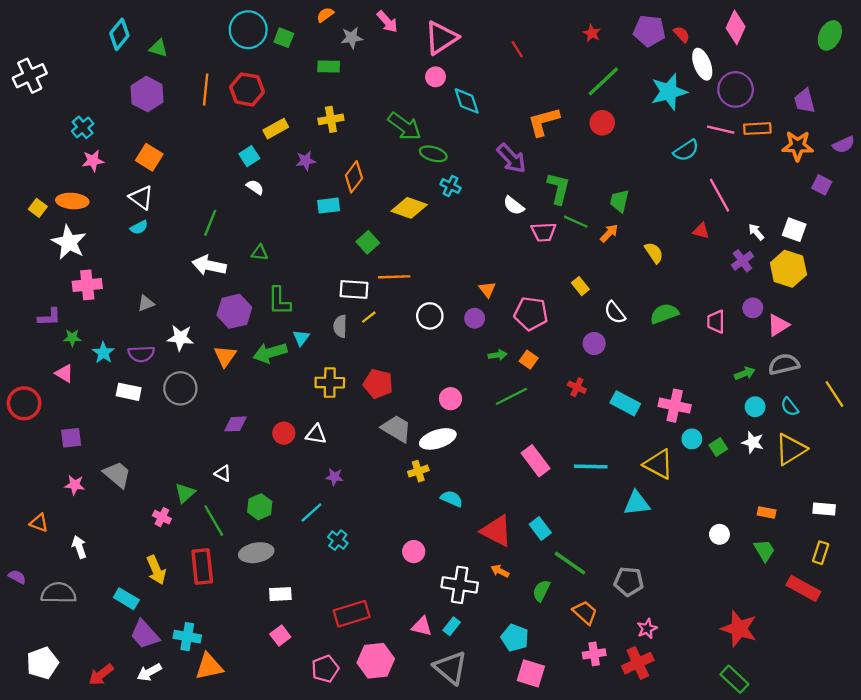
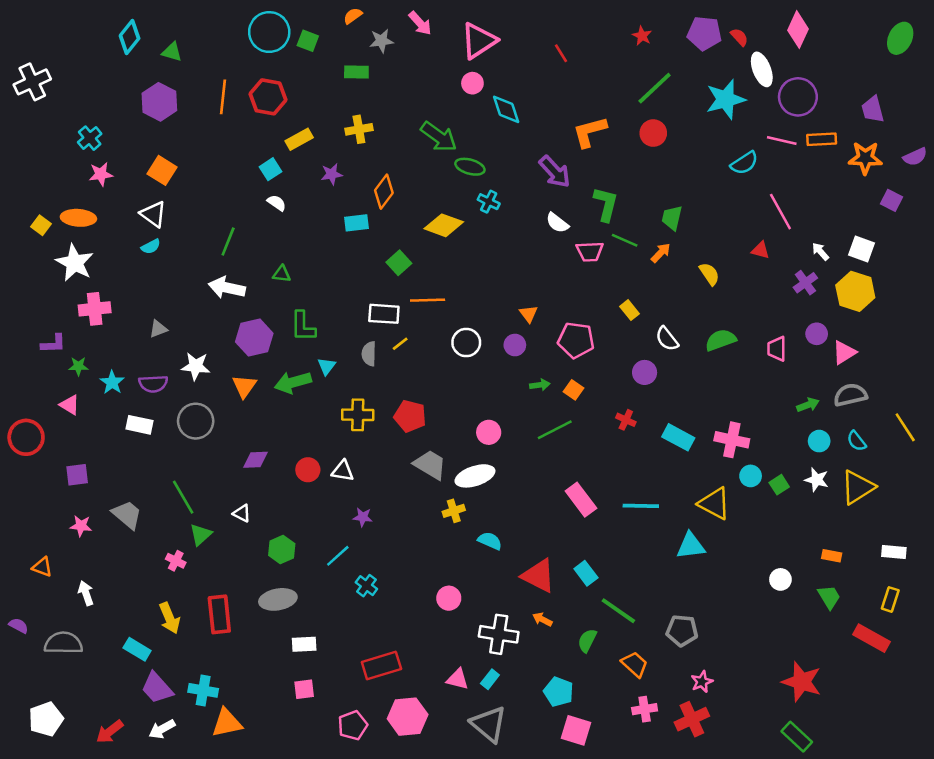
green line: (214, 521) -> (183, 497), moved
pink square: (280, 635) -> (304, 689), turned 30

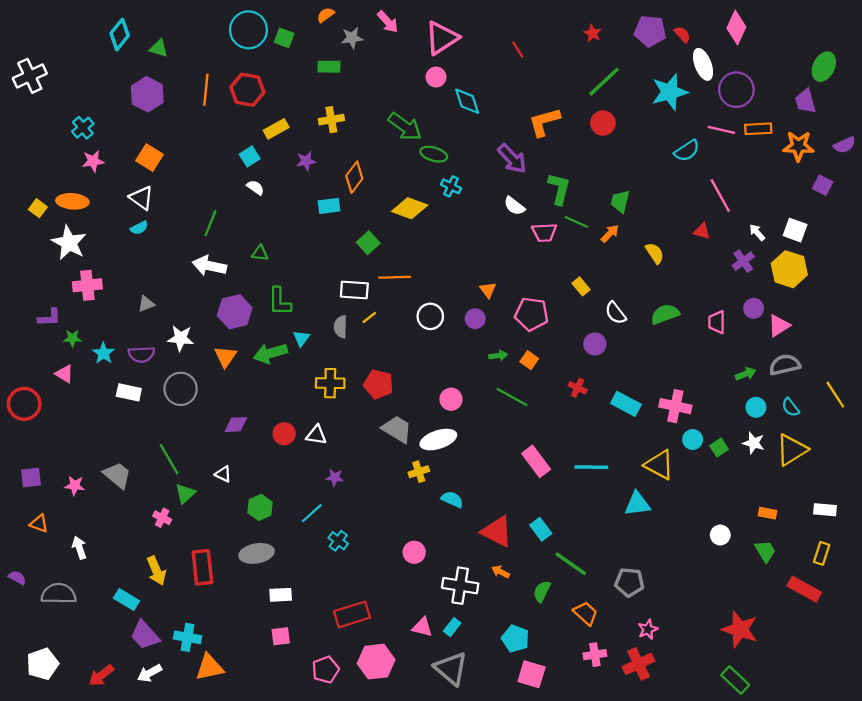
green ellipse: (900, 38) -> (824, 67), moved
green line: (555, 430) -> (512, 397), turned 56
purple square: (77, 475) -> (31, 477), moved

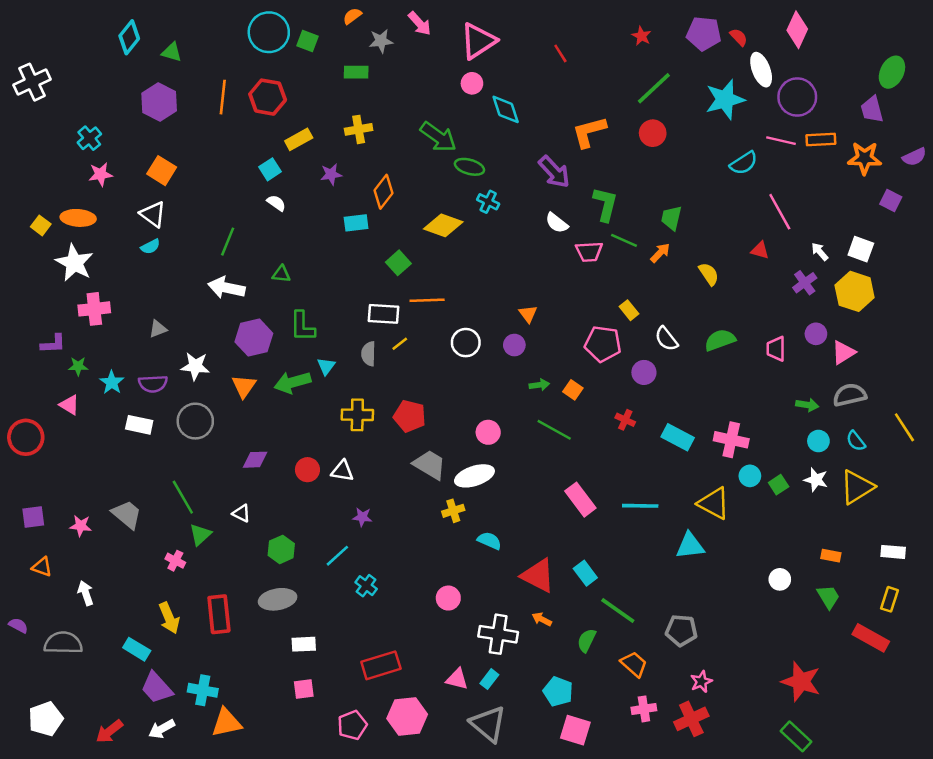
pink pentagon: (532, 314) -> (603, 344), moved
green arrow: (746, 374) -> (807, 405), turned 30

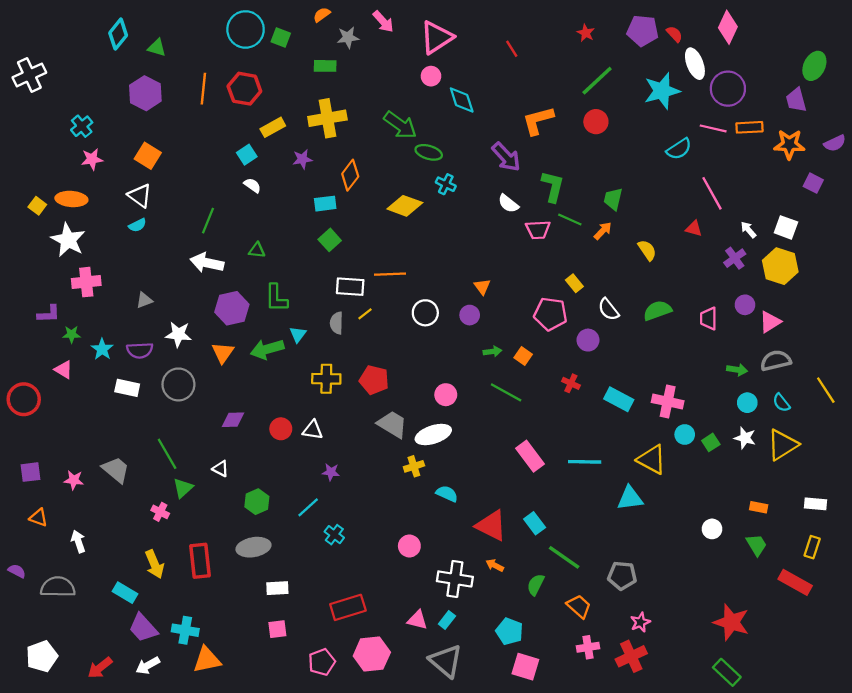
yellow cross: (359, 129) -> (327, 118), size x1.5
green square: (398, 263) -> (330, 240), moved

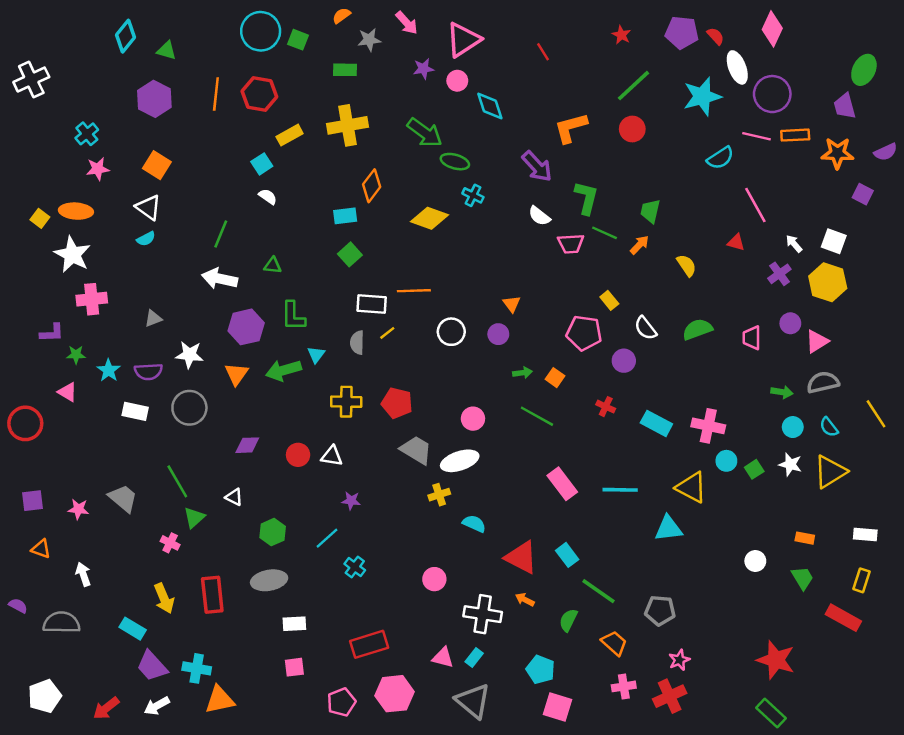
purple star: (302, 159) -> (423, 69), moved

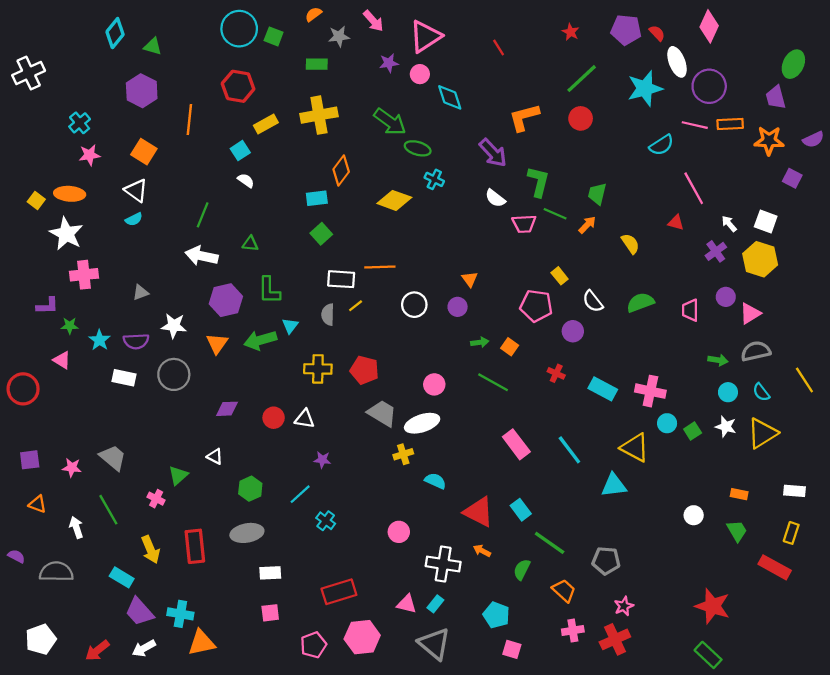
orange line: (216, 94) -> (189, 120), moved
green line: (177, 481) -> (108, 510), moved
cyan line: (620, 490) -> (569, 450), turned 52
pink square: (557, 707) -> (512, 649), size x0.7

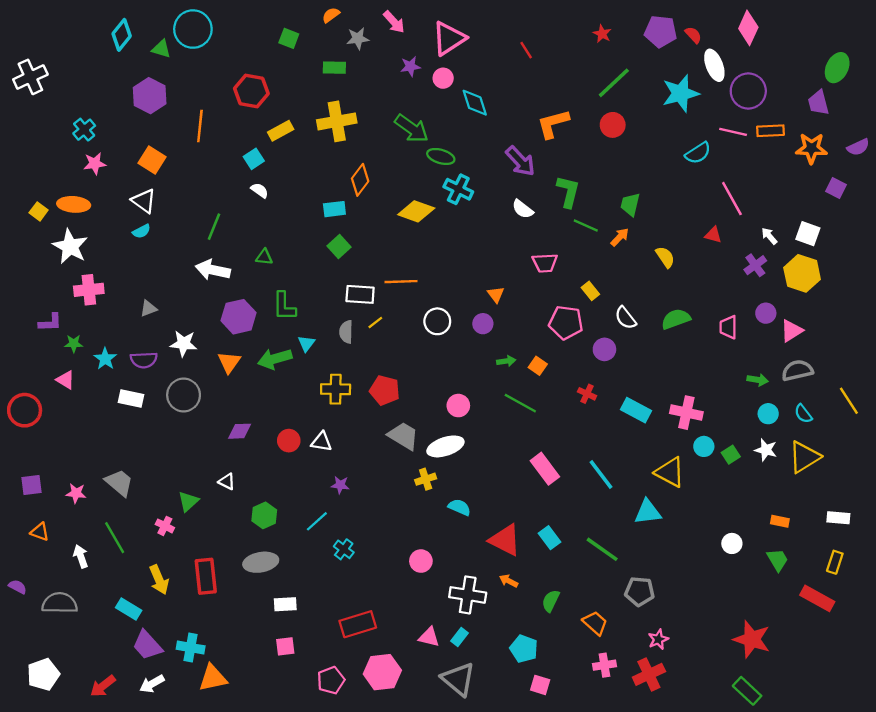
cyan circle: (239, 29) -> (193, 29), moved
cyan cross: (434, 179) -> (458, 189), size x1.4
pink trapezoid: (524, 224) -> (545, 263), moved
green line: (550, 543) -> (602, 549), moved

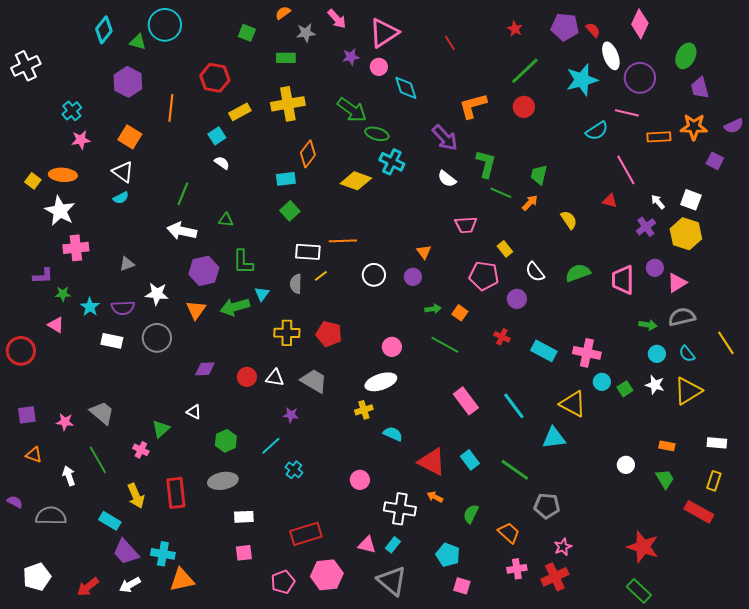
green ellipse: (837, 68) -> (686, 56), moved
orange rectangle: (770, 131) -> (659, 137), moved
pink trapezoid: (728, 327) -> (623, 280), size x1.4
gray trapezoid: (403, 436) -> (314, 381), moved

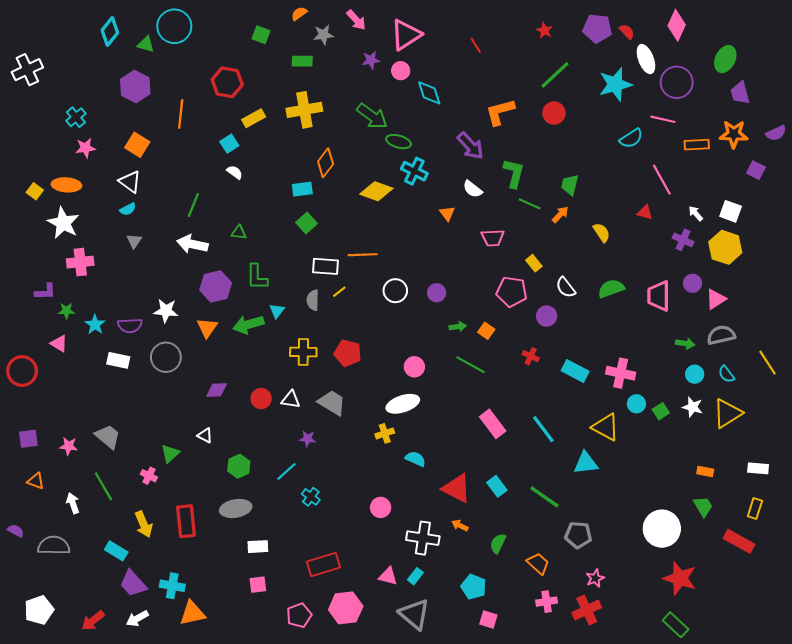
purple cross: (646, 227) -> (683, 240), turned -30
orange triangle: (424, 252) -> (447, 213), moved
gray triangle: (127, 264) -> (134, 241), moved, turned -35
white circle: (626, 465) -> (662, 529), moved, size x2.0

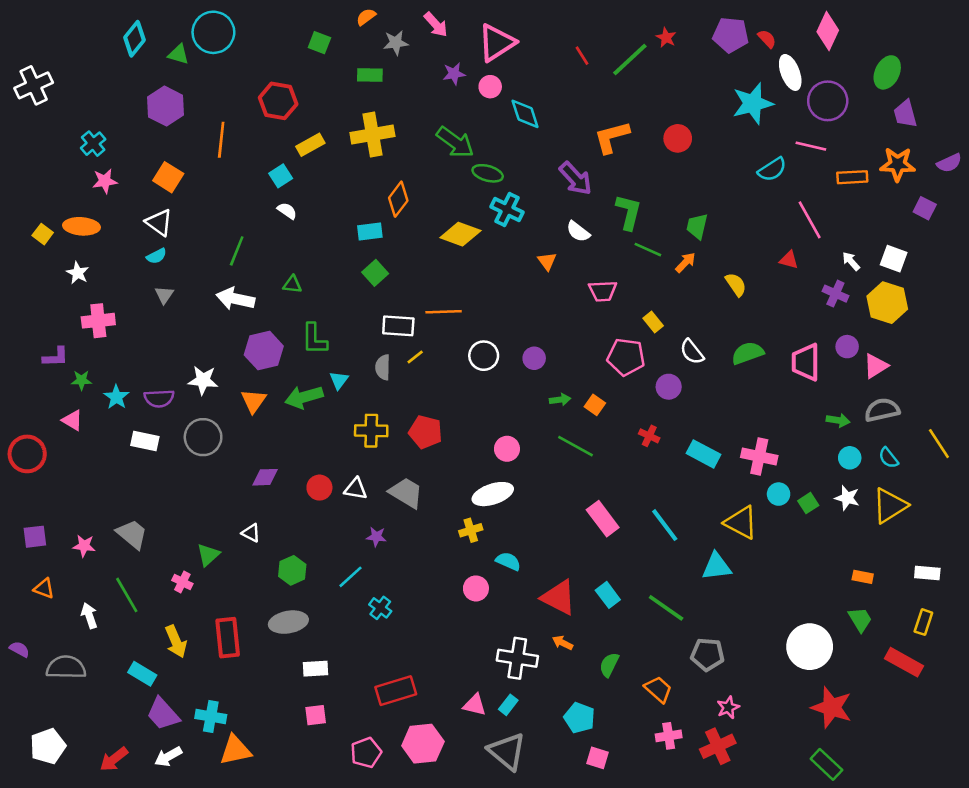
green line: (555, 75) -> (630, 59), moved
white star: (63, 223) -> (78, 273), size x0.6
pink circle: (381, 507) -> (476, 588), moved

